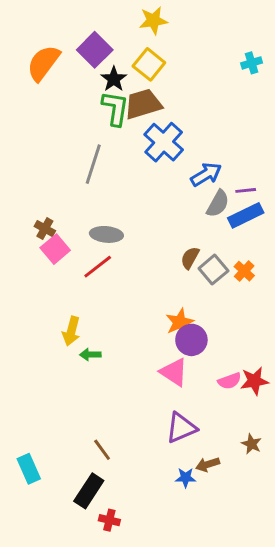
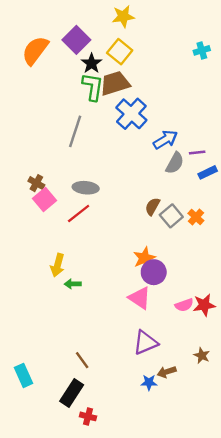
blue rectangle: (246, 215) -> (208, 172), moved, size x0.7

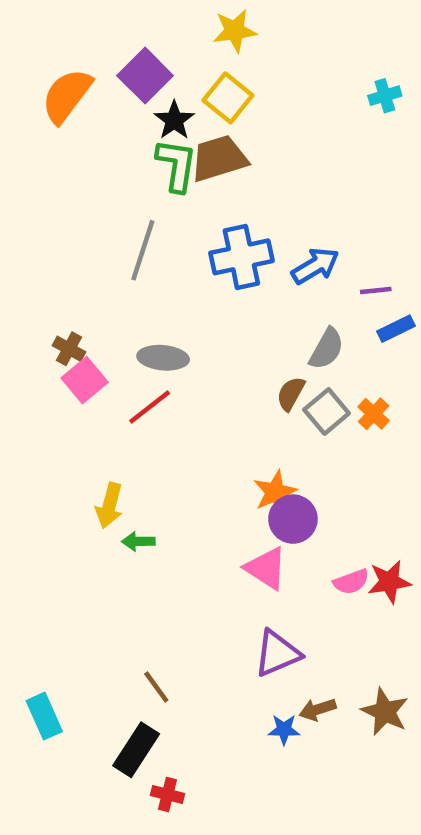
blue cross: (131, 114) -> (241, 257), moved, turned 36
gray semicircle: (175, 163) -> (327, 349), moved
brown star: (202, 355) -> (385, 712), moved, size x1.5

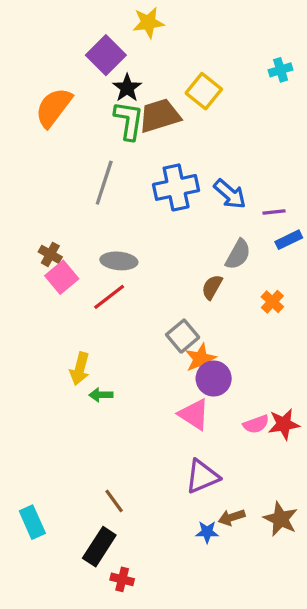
yellow star: (235, 31) -> (148, 23), moved
orange semicircle: (67, 96) -> (54, 107), moved
yellow square: (228, 98) -> (204, 91), moved
blue arrow: (315, 266) -> (230, 194), turned 72
gray square: (327, 411) -> (183, 336), moved

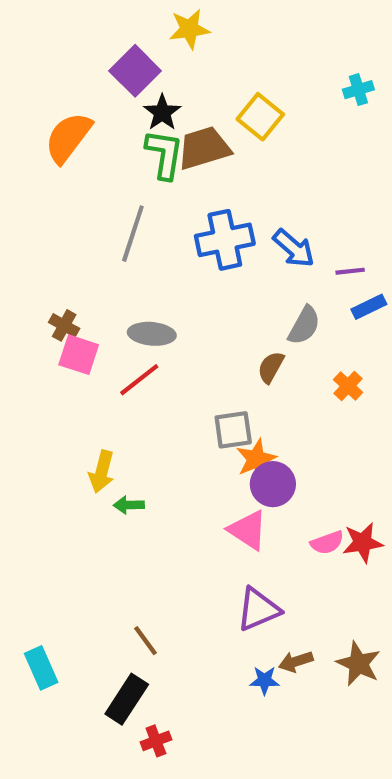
pink square: (62, 277) -> (79, 355), turned -32
gray square: (183, 336) -> (233, 430), turned 32
red cross: (122, 579) -> (156, 741), turned -35

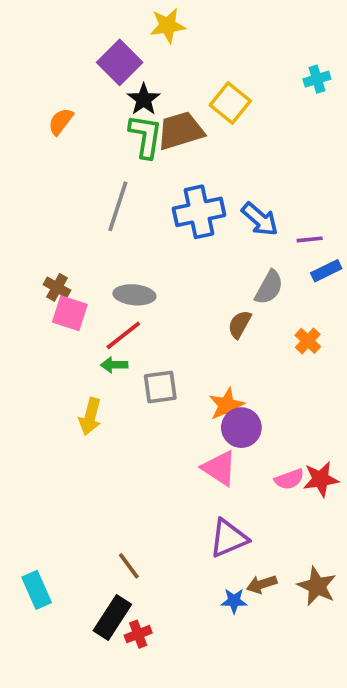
orange semicircle: (68, 138) -> (61, 121), size x0.6
gray square: (233, 430) -> (160, 387), moved
green arrow: (129, 505) -> (114, 365), moved
red cross: (156, 741) -> (138, 634), moved

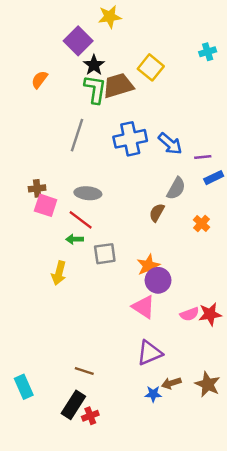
brown cross: (57, 287) -> (37, 188), turned -35
red line: (123, 335) -> (81, 220), turned 75
brown line: (129, 566) -> (84, 371), turned -36

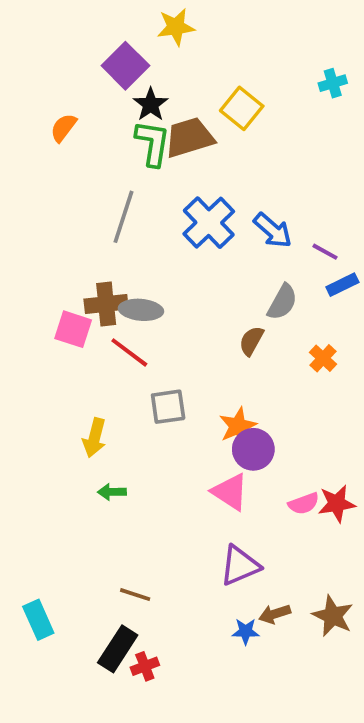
blue cross: (130, 139) -> (209, 223), turned -32
purple line: (203, 157) -> (325, 252), turned 35
brown cross: (37, 188) -> (106, 304), moved, size x1.5
green arrow: (75, 239) -> (112, 492), moved

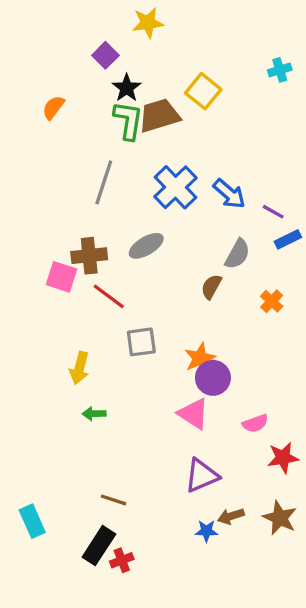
purple square: (125, 66) -> (105, 55), size x0.7
gray ellipse: (141, 310) -> (146, 246), moved, turned -36
red star: (337, 504) -> (283, 458), moved

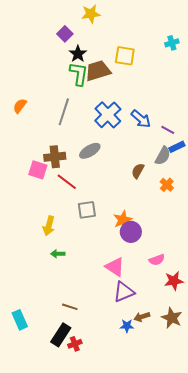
yellow square: (203, 91) -> (125, 56), turned -30
orange semicircle: (53, 107) -> (20, 106), moved
gray semicircle: (237, 254) -> (163, 156), moved
brown semicircle: (211, 287) -> (138, 171), moved
pink triangle: (193, 414) -> (115, 267), moved

